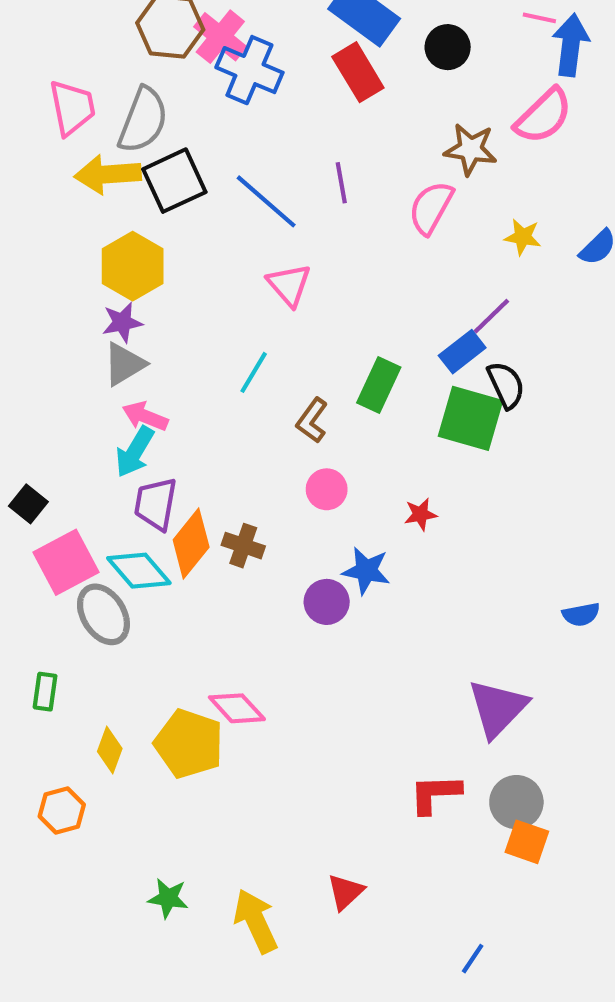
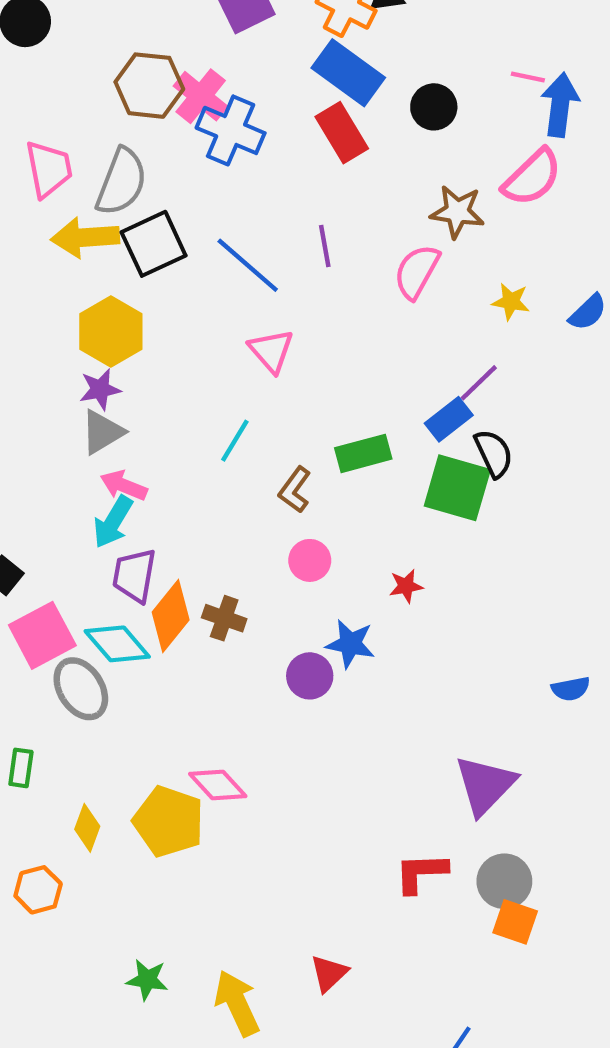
green rectangle: (379, 385) -> (363, 453), turned 50

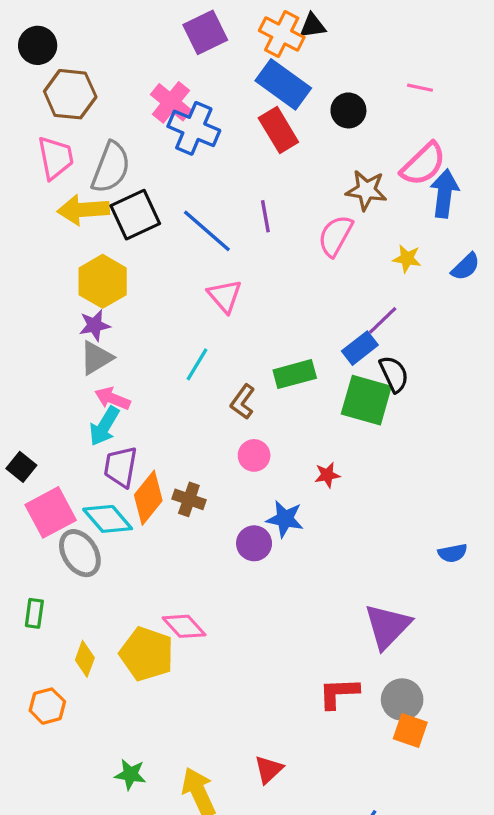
brown hexagon: (149, 86) -> (70, 94), moved
blue arrow: (560, 105) -> (444, 193), moved

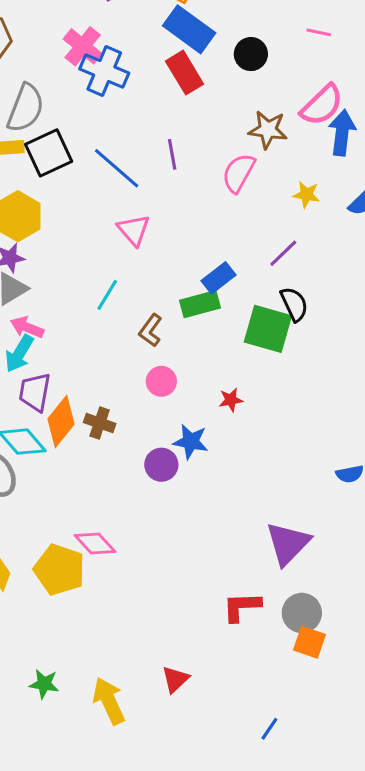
blue rectangle: (360, 348) -> (218, 278), moved

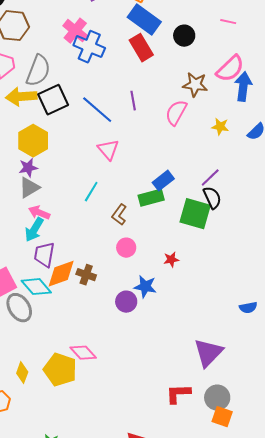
purple line: (283, 253) -> (210, 178), moved
orange diamond: (61, 421) -> (61, 274), turned 32

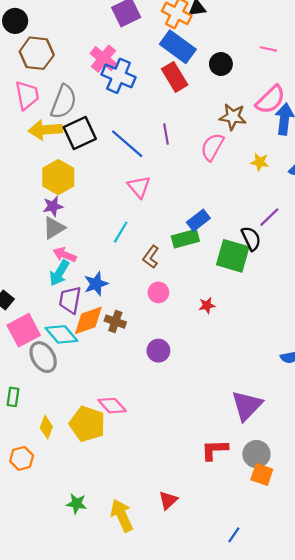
purple line: (210, 178) -> (269, 217), moved
blue star: (145, 287) -> (96, 284), moved, turned -30

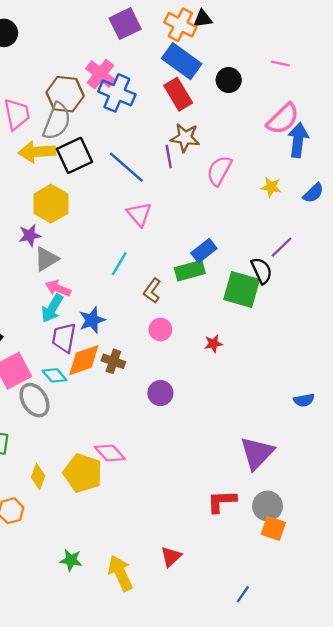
brown hexagon: (37, 53) -> (65, 94), moved
brown star: (233, 117) -> (185, 138), moved
purple star: (53, 206) -> (30, 235), moved
cyan diamond: (61, 334) -> (54, 375), size x0.7

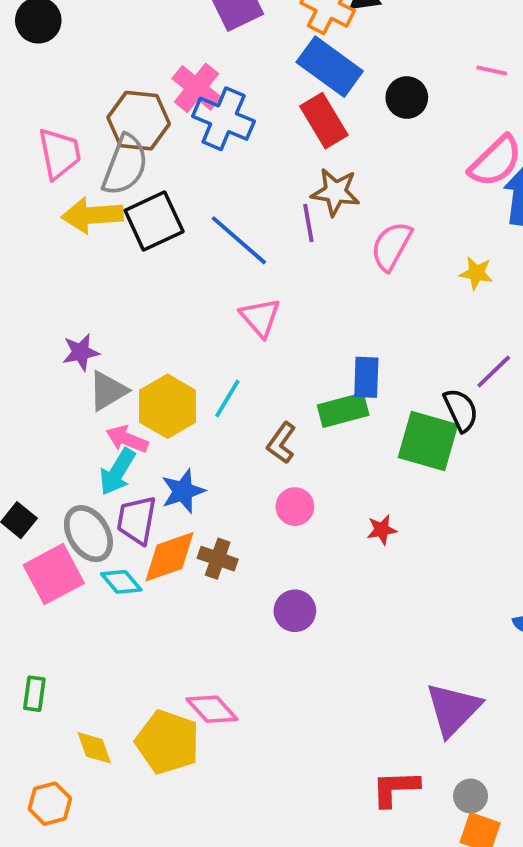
yellow hexagon: (51, 204) -> (168, 406), moved
blue rectangle: (204, 251) -> (366, 377), turned -50
gray ellipse: (34, 400) -> (88, 534), moved
yellow diamond: (38, 477) -> (94, 748), turned -40
gray circle: (267, 506) -> (470, 796), size x0.7

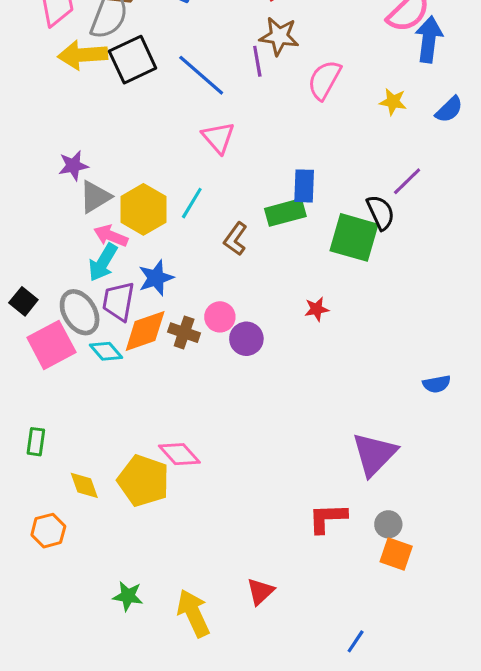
pink circle: (295, 507) -> (220, 317), moved
purple circle: (295, 611) -> (246, 339), moved

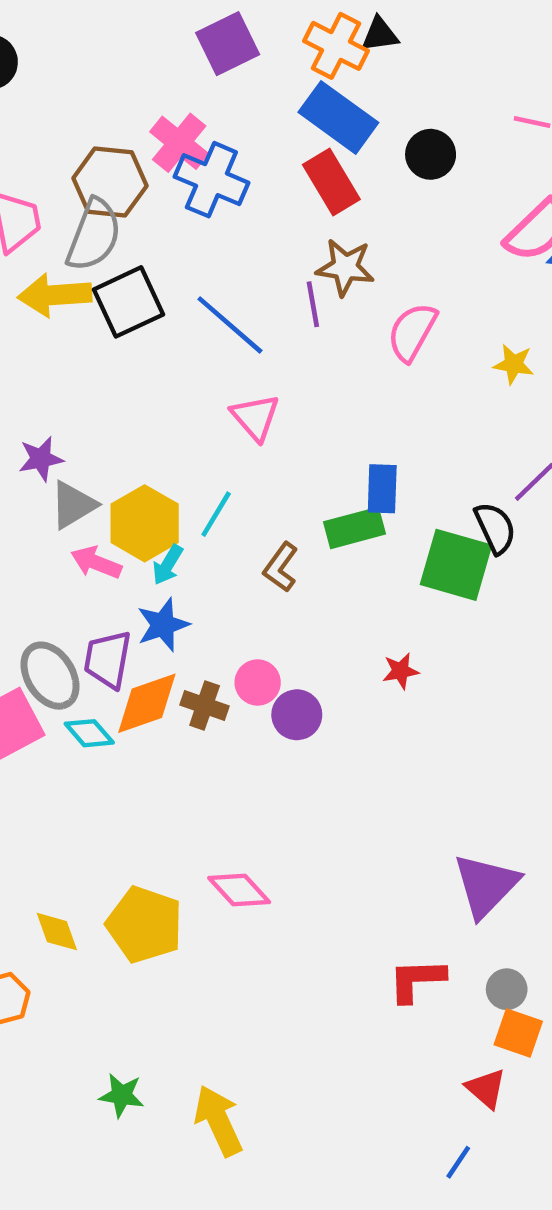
cyan arrow: (103, 262) -> (168, 565), moved, size x0.7
pink diamond: (179, 454) -> (239, 890), moved
red triangle: (260, 591) -> (486, 1088), moved, turned -36

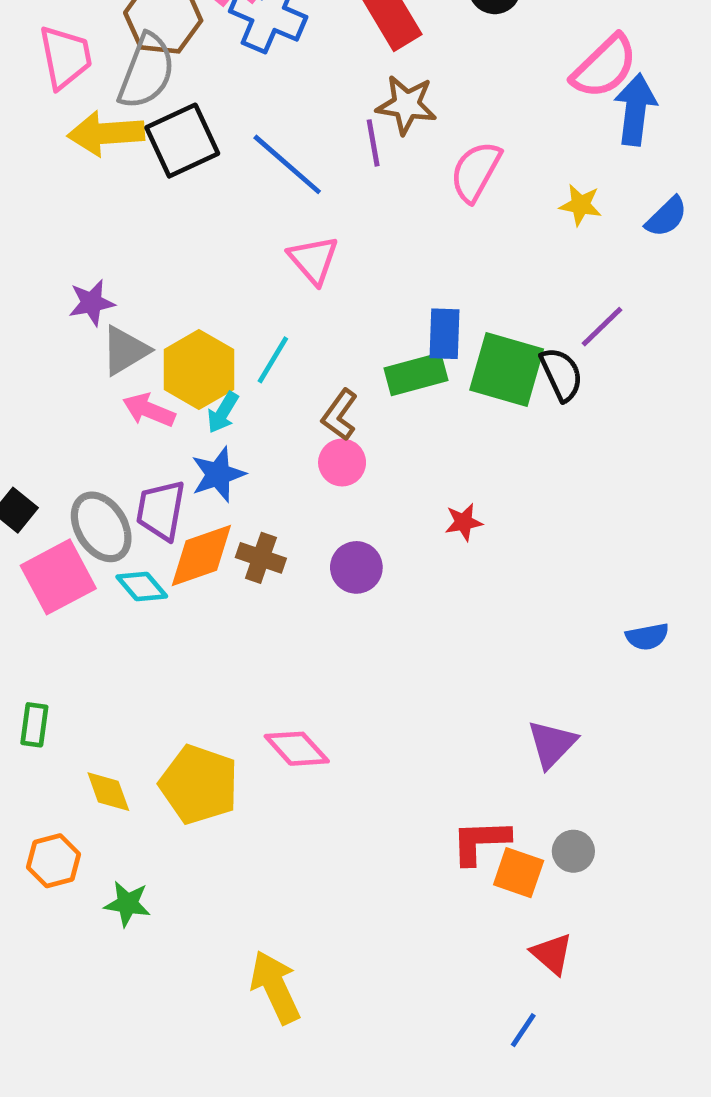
green square: (456, 565) -> (507, 369), moved
pink circle: (258, 682) -> (342, 463), moved
purple triangle: (486, 885) -> (552, 744), size x0.7
orange square: (518, 1033) -> (519, 873), moved
green star: (122, 1095) -> (127, 904), moved

